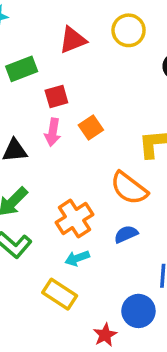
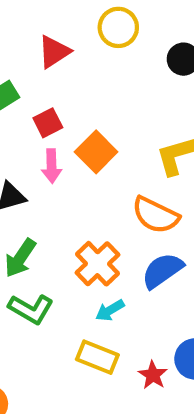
orange square: (91, 128) -> (96, 152), size x1.4
blue semicircle: (126, 234) -> (162, 270), size x1.5
red star: (105, 335) -> (153, 375), moved

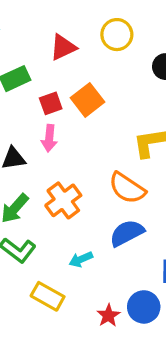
orange square: (96, 152) -> (87, 100), moved
orange cross: (98, 264) -> (63, 200), moved
yellow rectangle: (97, 357) -> (48, 296), moved

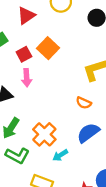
orange semicircle: (127, 188) -> (84, 103), size x0.6
orange cross: (63, 200) -> (44, 134), moved

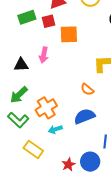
orange square: (48, 48) -> (69, 34), turned 30
red square: (24, 54) -> (48, 21), moved

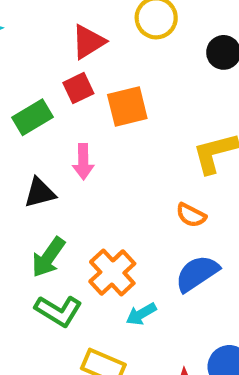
green rectangle: (27, 17) -> (33, 117), moved

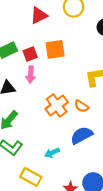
red square: (78, 88) -> (30, 54), moved
orange cross: (112, 273) -> (57, 105), moved

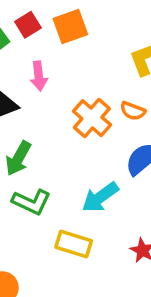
red square: (30, 54) -> (28, 25), moved
cyan arrow: (52, 153) -> (100, 197), size x1.5

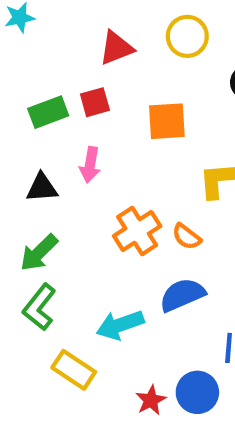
orange square: (70, 26) -> (167, 121), moved
green L-shape: (31, 202) -> (39, 307), turned 87

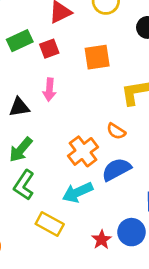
green rectangle: (48, 112) -> (20, 41), moved
orange cross: (137, 231) -> (83, 151), moved

